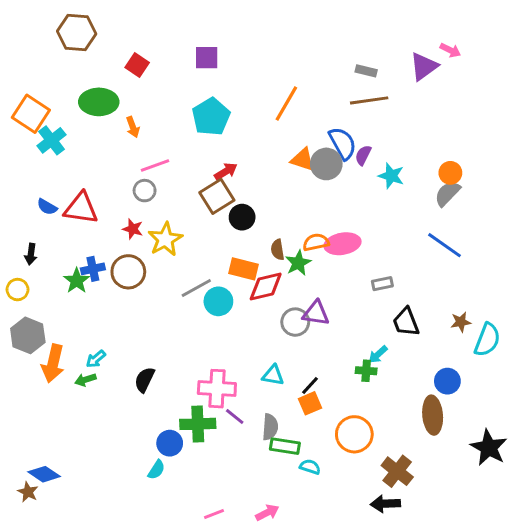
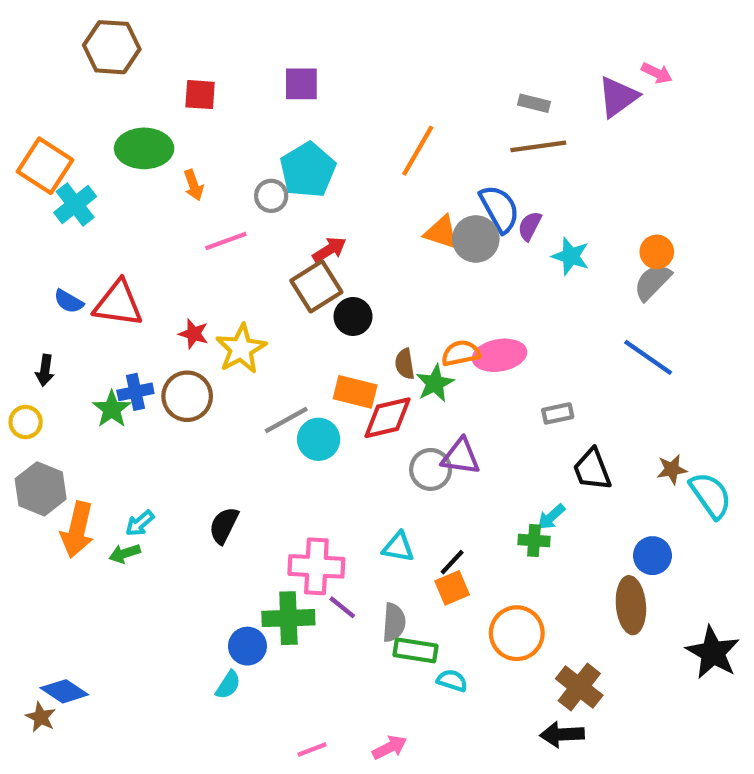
red square: (137, 65) -> (200, 95), turned -30
gray circle: (145, 191) -> (271, 196), moved
cyan semicircle: (487, 340) -> (711, 495), turned -56
black semicircle: (145, 380) -> (224, 525), moved

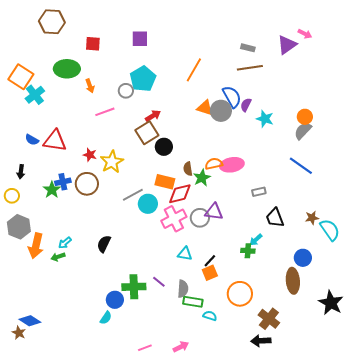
pink cross: (316, 566) -> (174, 219), moved, turned -30

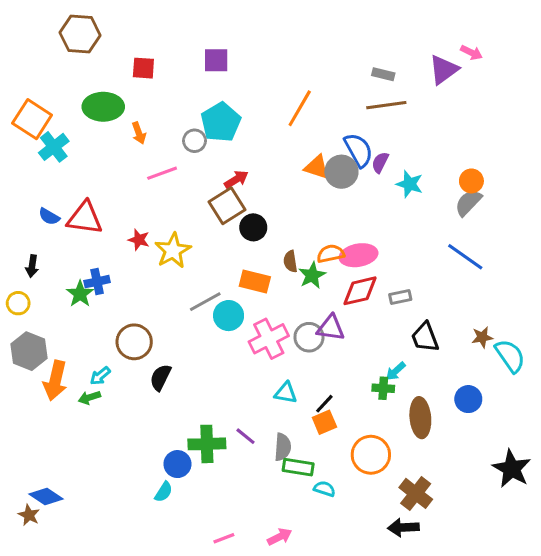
brown circle: (87, 184) -> (134, 342), moved
red diamond: (180, 194) -> (360, 291), moved
brown ellipse: (293, 281) -> (420, 418), moved

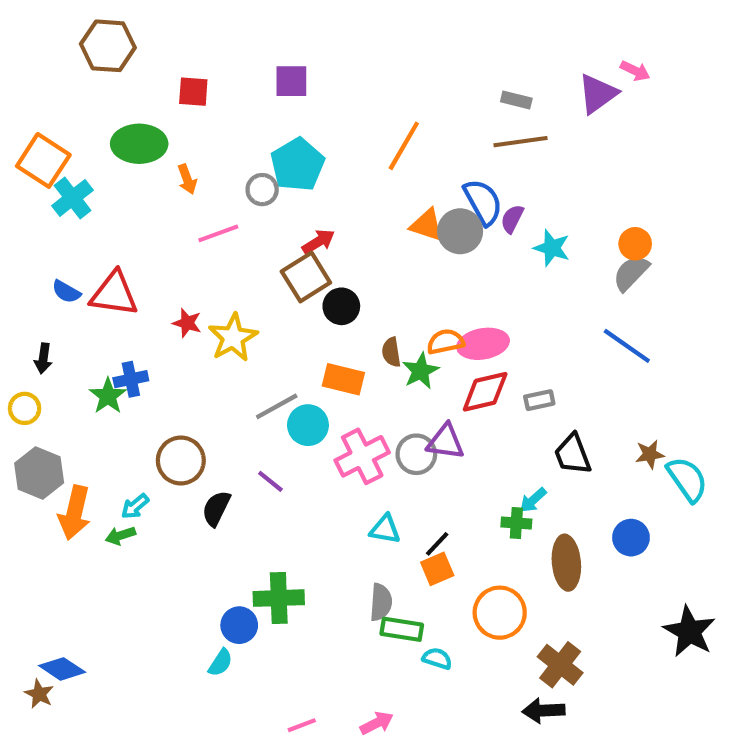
purple line: (246, 436) -> (270, 481), moved

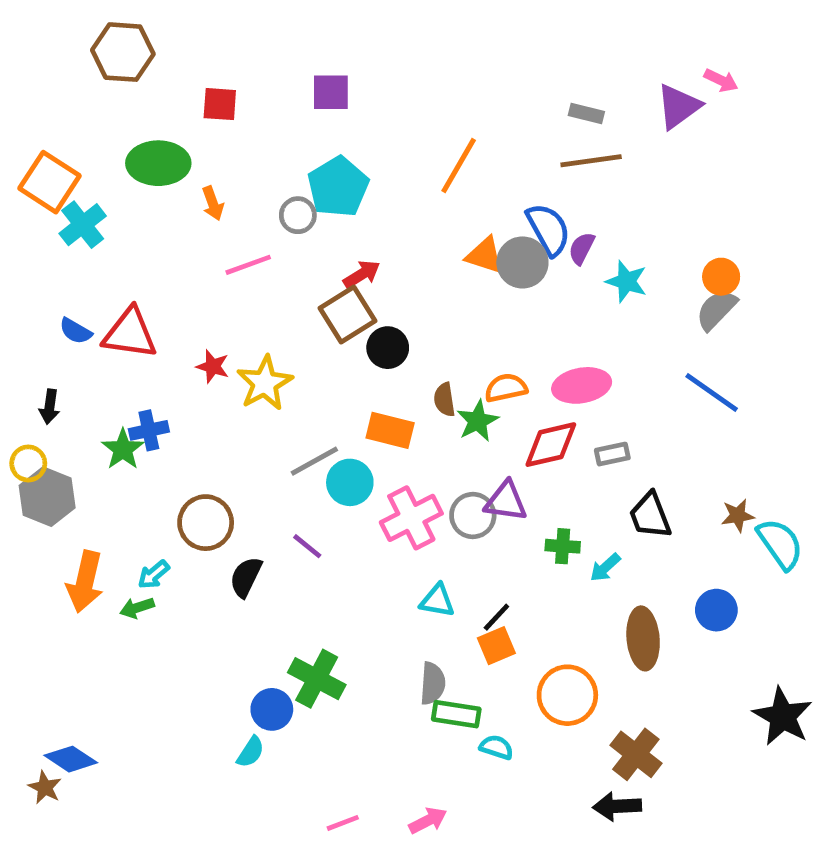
pink ellipse: (483, 344) -> (582, 385), moved
gray hexagon: (39, 473) -> (47, 497), moved
green cross: (516, 523) -> (563, 546), moved
green cross: (279, 598) -> (317, 679), turned 30

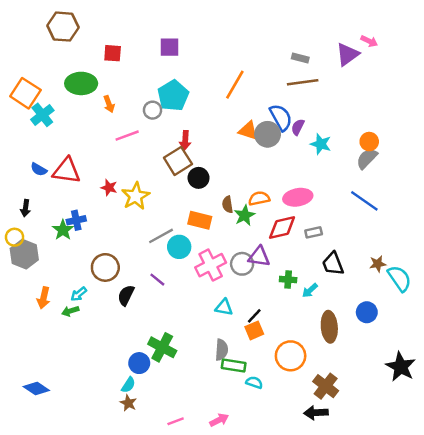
red arrow: (362, 274) -> (185, 140), turned 126
orange arrow: (85, 582) -> (44, 298), size x0.7
brown star: (45, 787) -> (128, 403), moved

